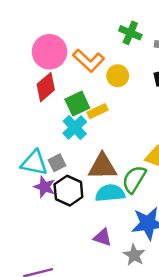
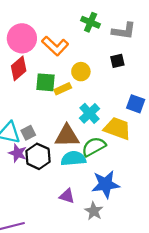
yellow circle: (118, 76) -> (81, 72), moved
green square: (77, 104) -> (45, 82), turned 30
cyan cross: (75, 127) -> (89, 113), moved
green semicircle: (134, 179) -> (94, 147), turned 30

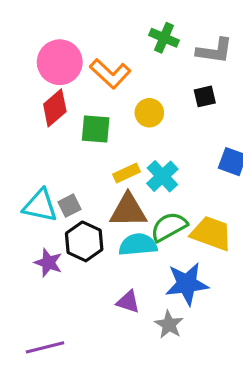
yellow rectangle: (63, 89) -> (127, 173), moved
yellow trapezoid: (117, 128) -> (211, 233), moved
purple star: (18, 153) -> (48, 263), moved

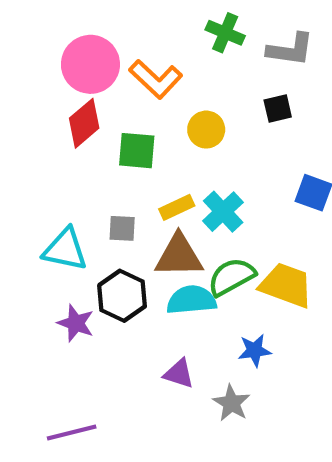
gray square: (69, 206) -> (122, 228), moved, turned 30
blue star: (187, 284) -> (255, 350), size x0.6

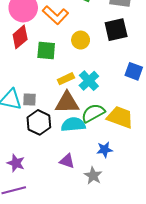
black square: (278, 109) -> (116, 30), size x1.6
gray square: (122, 228) -> (29, 99), moved
purple star: (76, 323) -> (16, 163), moved

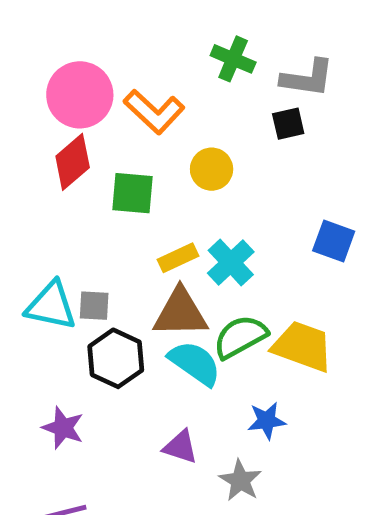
black square: (116, 30) -> (288, 124), moved, size x0.6
cyan semicircle: (73, 125) -> (195, 363), turned 40
purple star: (16, 163) -> (63, 428), moved

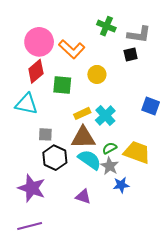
cyan triangle: (51, 306) -> (26, 104), moved
green semicircle: (240, 337) -> (110, 148), size x0.6
purple star: (63, 428) -> (32, 188), size x1.5
gray star: (240, 480) -> (110, 166), moved

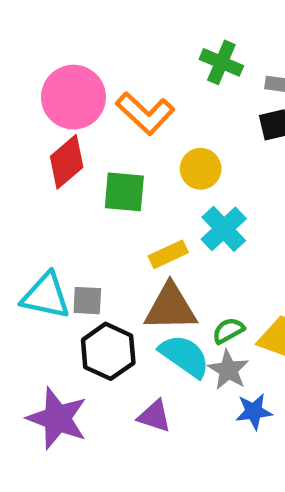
cyan triangle: (26, 104) -> (46, 296), moved
cyan cross: (105, 116) -> (224, 229), moved
purple triangle: (83, 197) -> (154, 416), moved

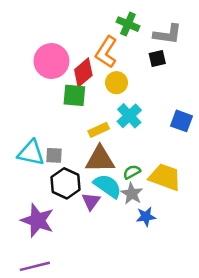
pink circle: (73, 97) -> (51, 61), moved
orange L-shape: (145, 113) -> (106, 52), moved, turned 80
red diamond: (67, 162) -> (83, 72), moved
purple triangle: (154, 416) -> (91, 201), moved, turned 48

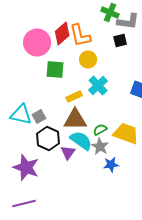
green cross: (128, 24) -> (110, 12), moved
orange L-shape: (106, 52) -> (80, 36), turned -45
red diamond: (83, 72) -> (62, 34), moved
gray square: (54, 155) -> (39, 116), turned -32

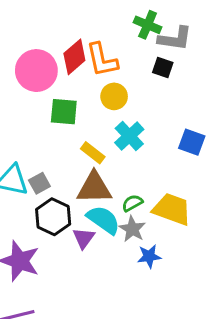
black square: (120, 40) -> (163, 67), turned 32
yellow rectangle: (74, 96) -> (93, 153), turned 63

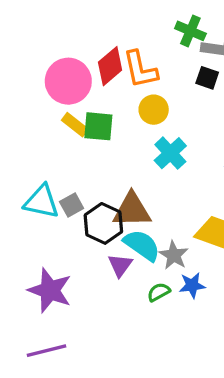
yellow rectangle: (93, 153) -> (75, 125), moved
green semicircle: (132, 203) -> (159, 292), moved
black hexagon: (53, 217) -> (103, 223), moved

